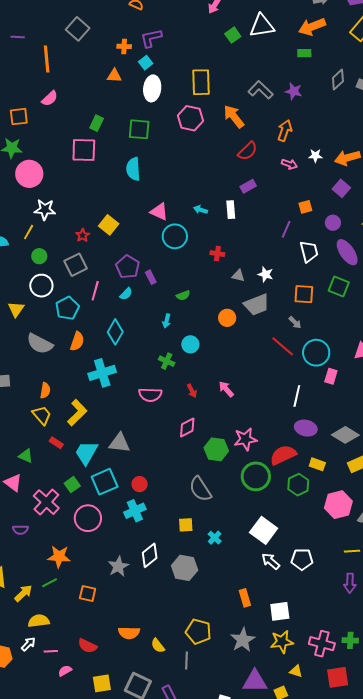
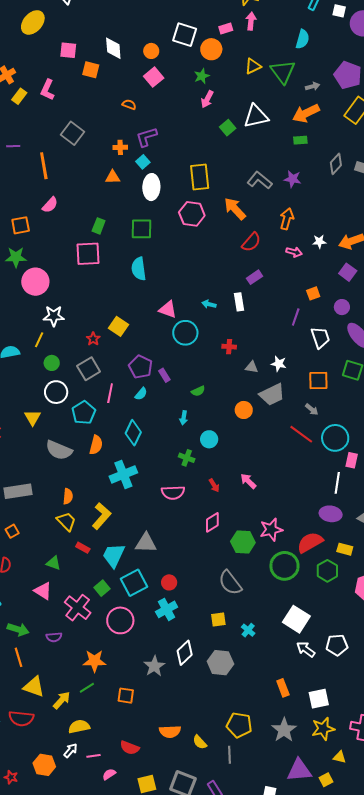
white line: (297, 396) -> (337, 483), moved

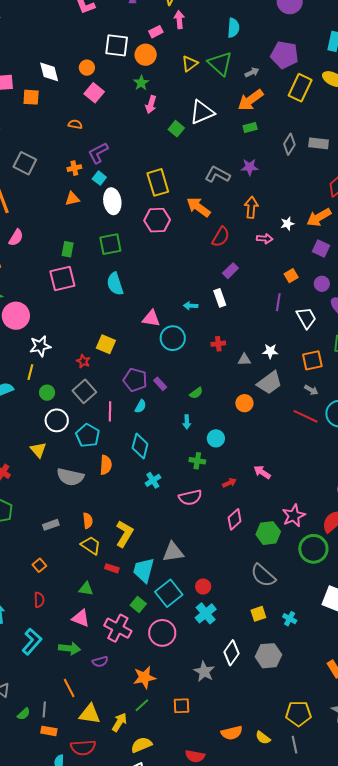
cyan cross: (123, 474) -> (153, 480), moved, size x0.6
red arrow: (214, 485) -> (229, 483), turned -72
gray rectangle: (18, 491) -> (51, 525), moved, size x0.6
green arrow: (18, 629) -> (70, 648), moved

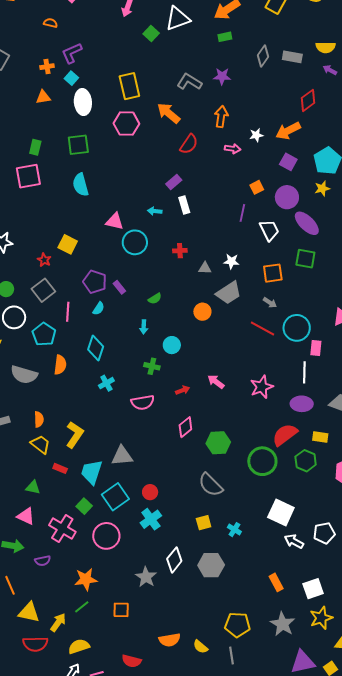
purple rectangle: (230, 271) -> (174, 182), moved
purple circle: (322, 284) -> (287, 197), size x1.5
pink star: (294, 516) -> (262, 387), moved
red semicircle: (83, 748) -> (35, 644), moved

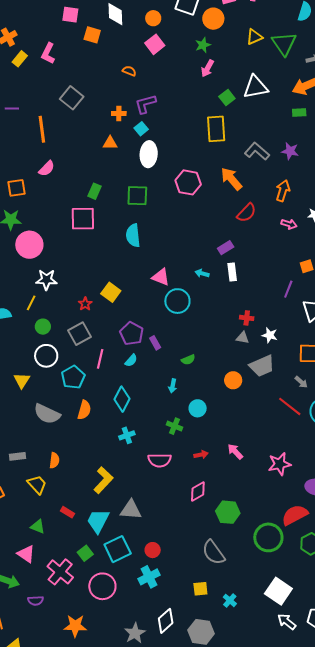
yellow rectangle: (129, 86) -> (216, 129), moved
red cross: (180, 251) -> (247, 318), moved
yellow L-shape: (75, 435) -> (103, 480), moved
yellow trapezoid: (40, 444) -> (37, 484), moved

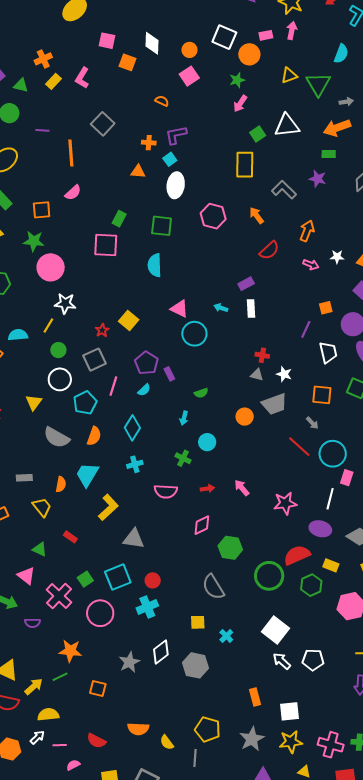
purple star: (290, 151) -> (318, 179), moved
orange arrow: (231, 179) -> (257, 215), size x0.7
cyan trapezoid: (98, 521) -> (87, 475), moved

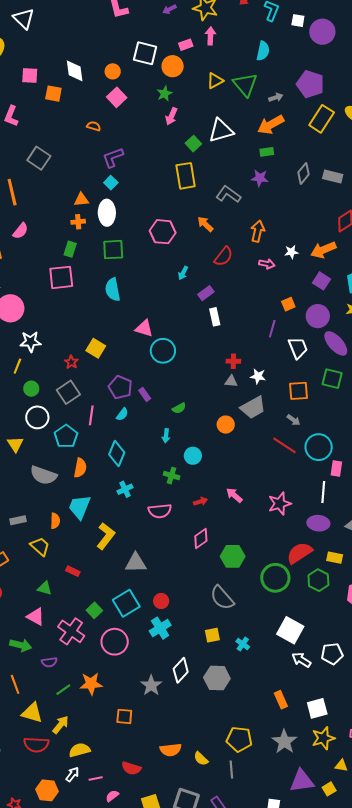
orange cross: (149, 143) -> (78, 222), moved
white ellipse: (176, 185) -> (107, 213), moved
cyan arrow: (221, 308) -> (183, 273), moved, turned -72
green line: (60, 677) -> (63, 690), moved

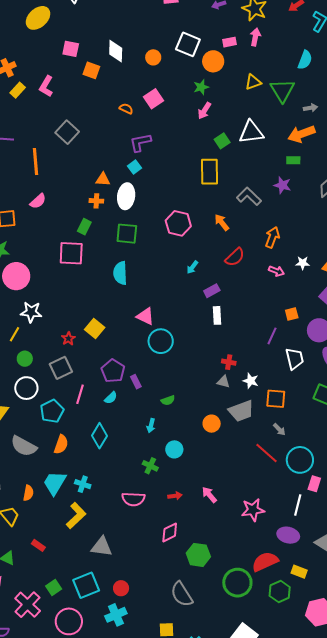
pink square: (117, 97) -> (153, 99), moved
orange square: (299, 391) -> (276, 399), moved
cyan cross: (125, 489) -> (83, 484), moved, turned 35

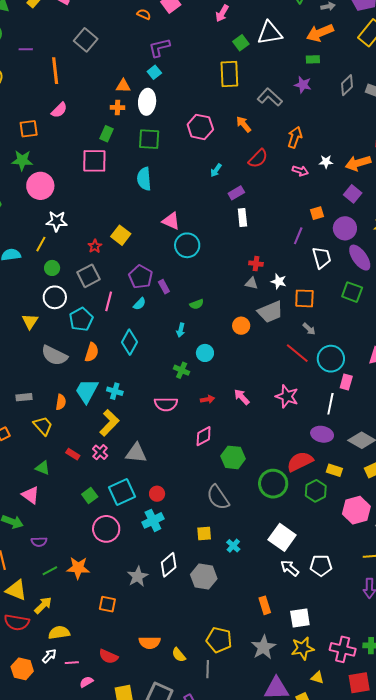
pink star: (253, 510) -> (287, 396), moved, turned 30
pink cross: (28, 605) -> (100, 452), moved, size x0.6

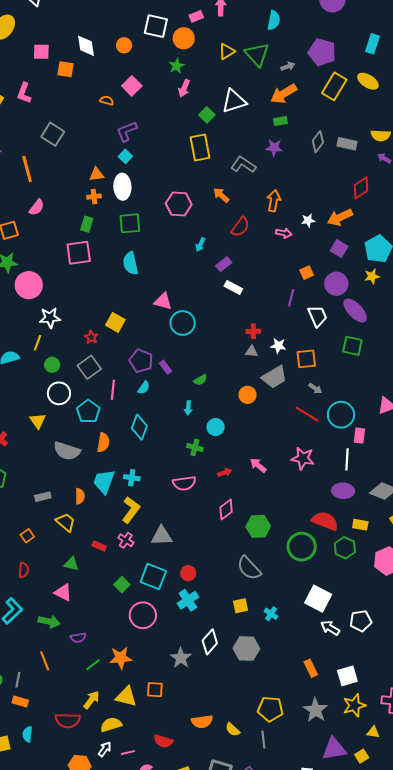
white rectangle: (242, 217) -> (233, 288), turned -48
red semicircle: (300, 462) -> (325, 521), turned 56
cyan square: (122, 492) -> (153, 576), turned -36
yellow triangle: (16, 590) -> (126, 697), moved

